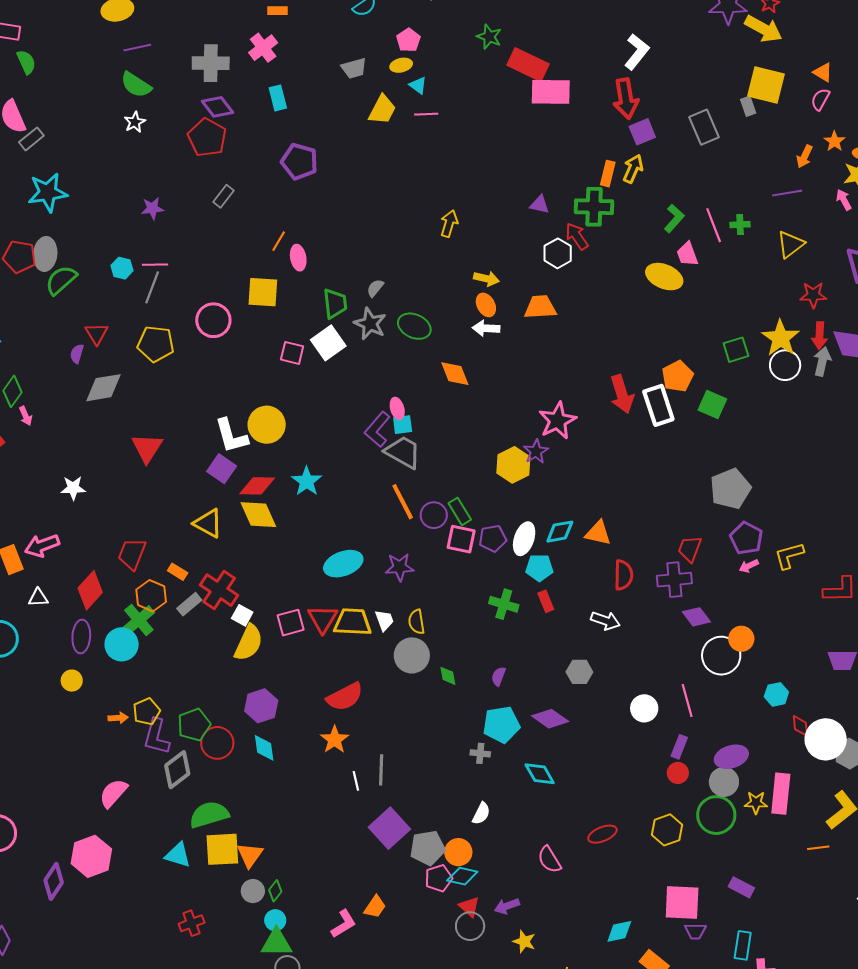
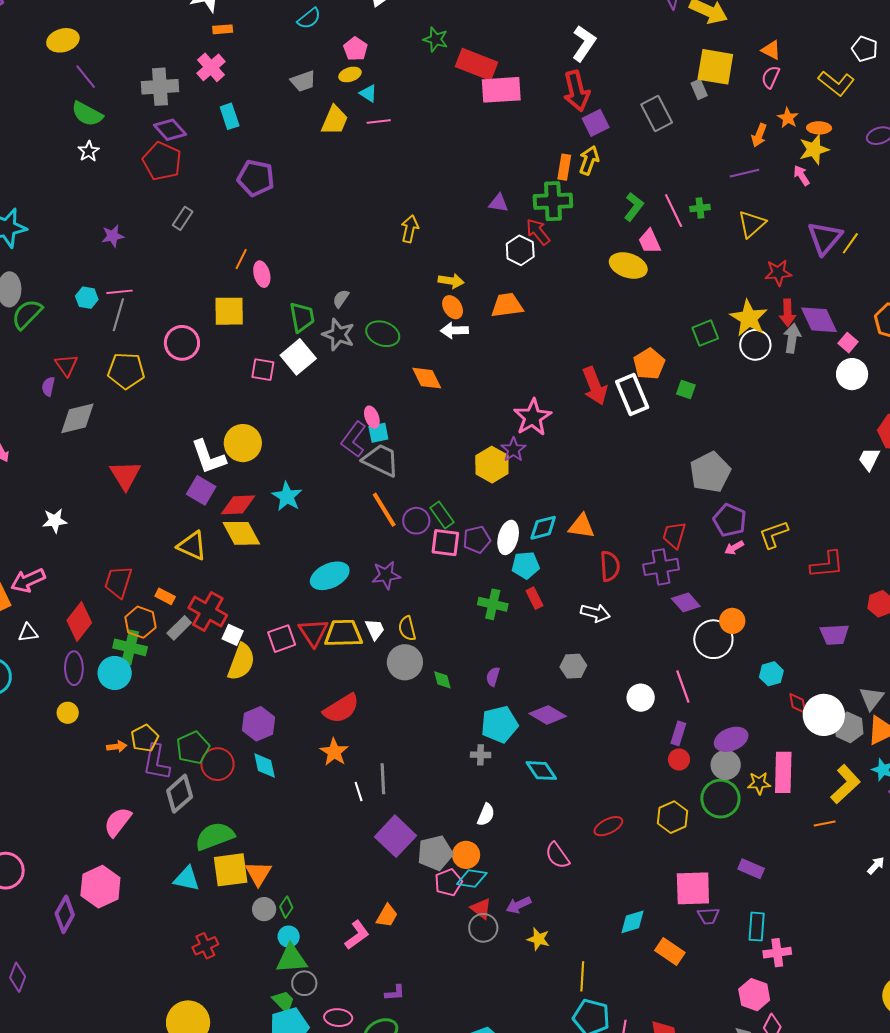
purple line: (137, 48) -> (86, 77), turned 68
green square: (712, 405) -> (686, 390), size x0.7
green cross: (139, 620) -> (130, 647), turned -32

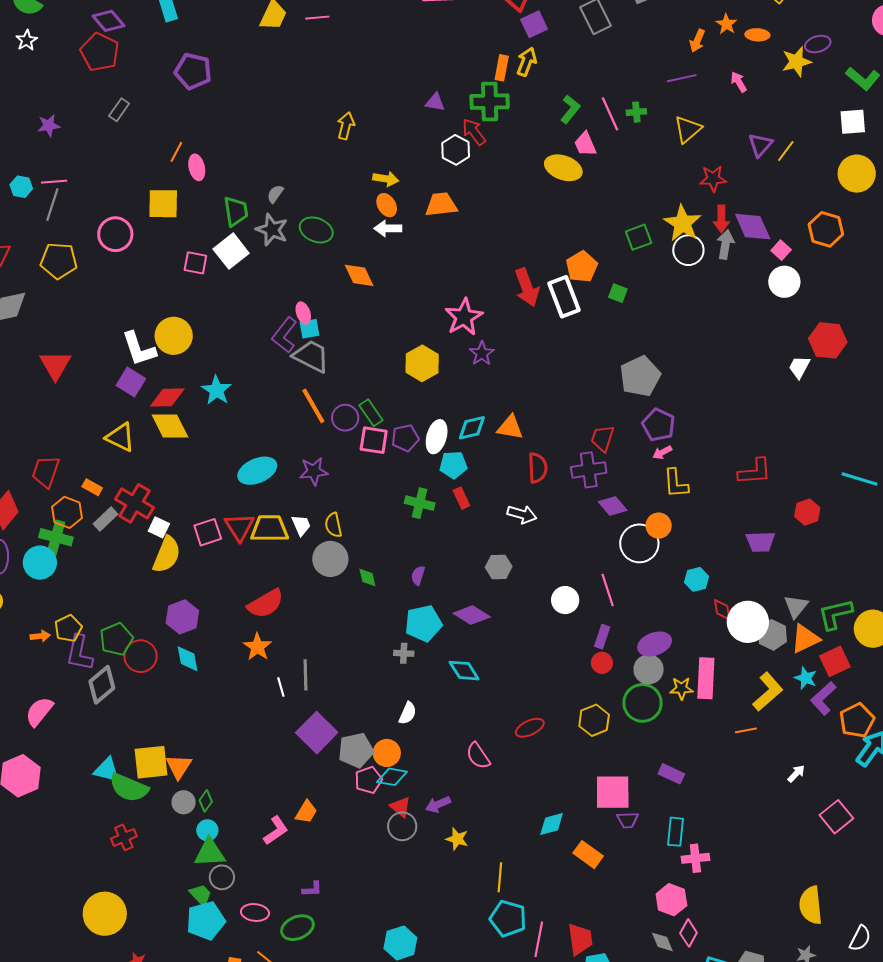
yellow star: (814, 149) -> (797, 62), moved
purple triangle: (825, 238) -> (760, 145), size x0.7
purple star: (513, 450) -> (482, 353), moved
yellow L-shape: (774, 534) -> (676, 483), moved, turned -76
green semicircle: (215, 836) -> (129, 788), moved, turned -138

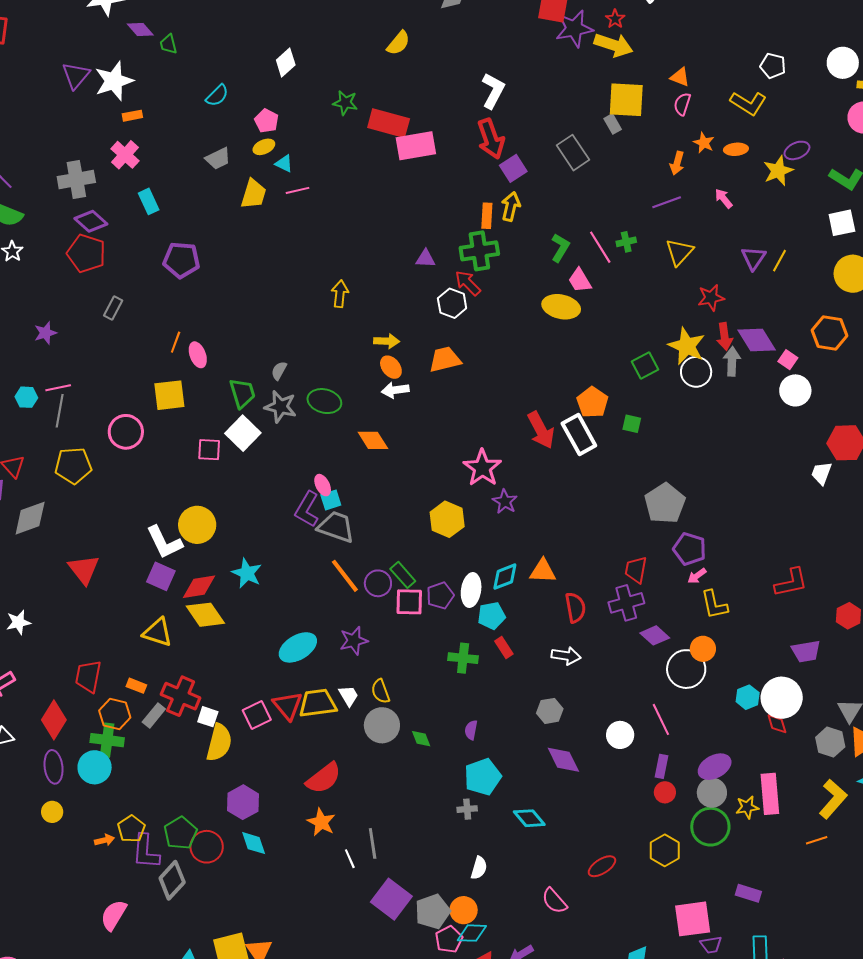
purple diamond: (472, 615) -> (563, 760), moved, turned 39
white circle: (748, 622) -> (782, 698), moved

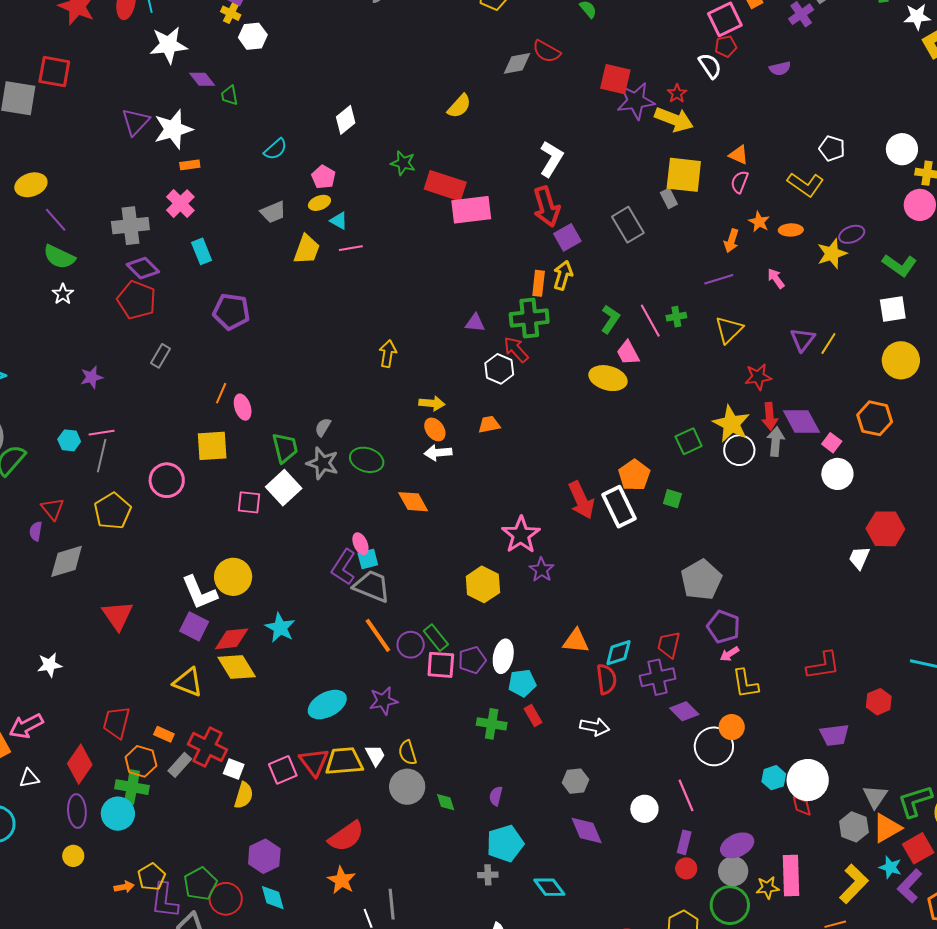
orange trapezoid: (445, 359) -> (489, 425), size x0.7
yellow pentagon: (73, 466) -> (112, 511), turned -30
cyan diamond: (505, 577) -> (618, 653), moved
yellow semicircle: (219, 743) -> (244, 795), size x0.7

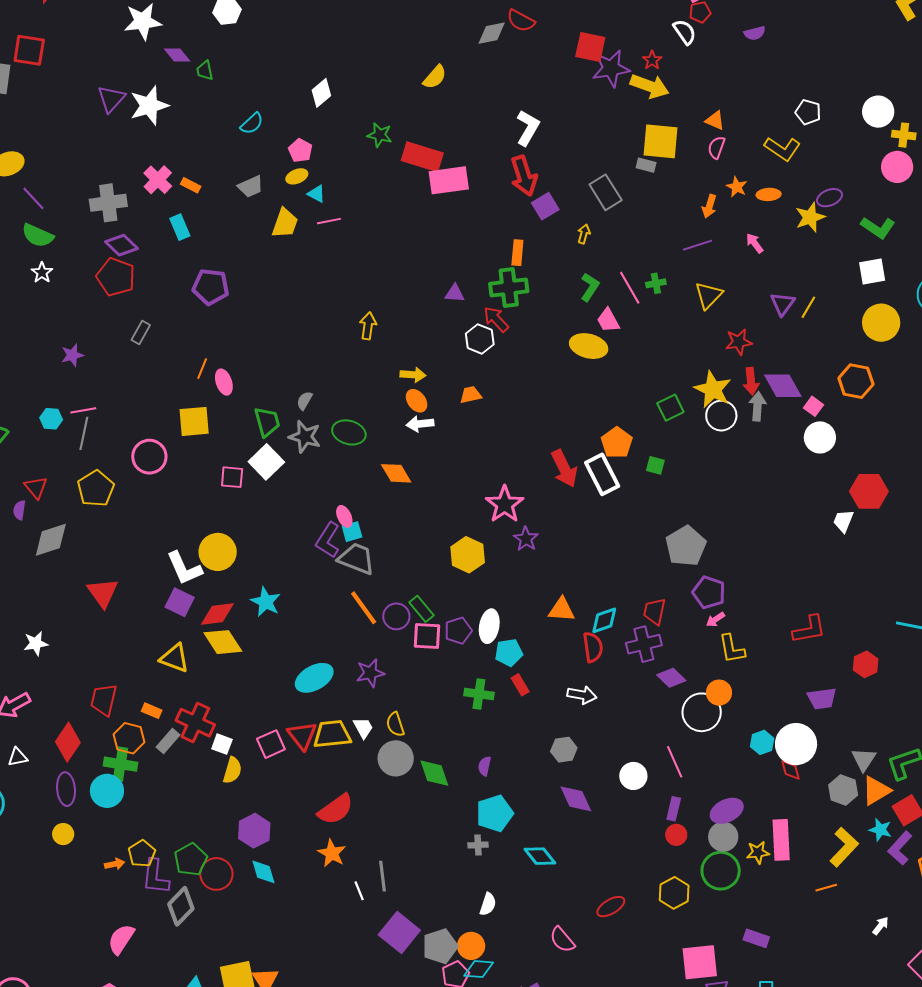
orange rectangle: (190, 165) -> (191, 185), moved, turned 36
gray rectangle: (669, 198) -> (646, 165), turned -48
yellow arrow: (563, 275) -> (584, 234), moved, size x0.7
green diamond: (446, 802) -> (434, 773), size x1.6

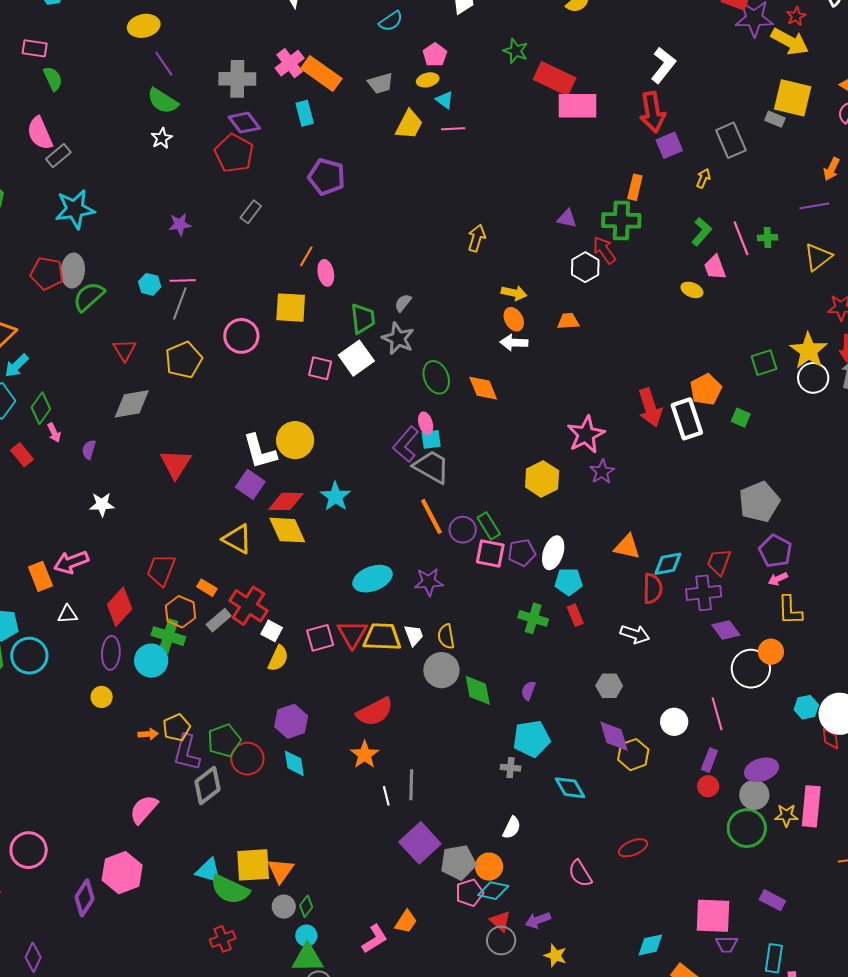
orange rectangle: (191, 185) -> (321, 73), size x2.0
yellow ellipse: (589, 346) -> (692, 290), size x0.6
green ellipse: (349, 432) -> (436, 377), moved, turned 44
purple semicircle: (19, 510) -> (89, 450), moved
yellow hexagon: (674, 893) -> (633, 755), moved

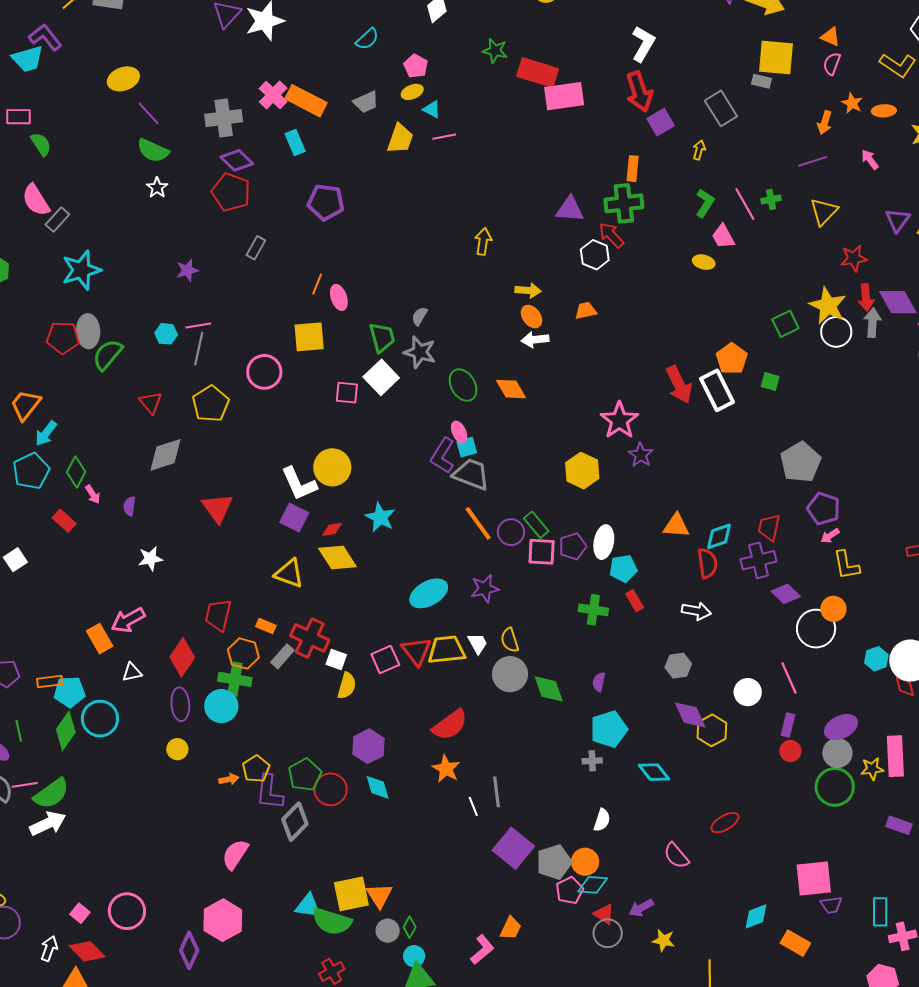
purple triangle: (567, 219) -> (570, 209), size x1.4
red diamond: (286, 501) -> (332, 529), size x0.6
purple rectangle: (772, 900) -> (899, 825), moved

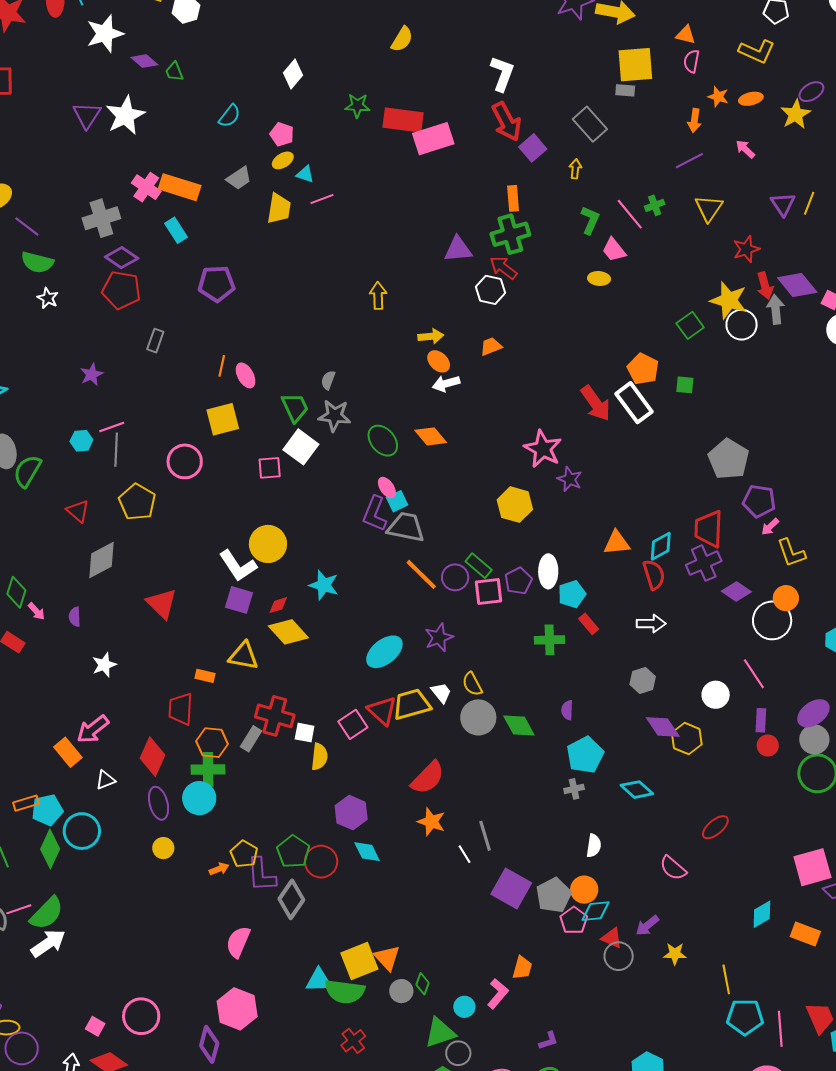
red trapezoid: (769, 528) -> (709, 529), size x1.4
orange rectangle: (266, 626) -> (205, 676), moved
cyan circle: (414, 956) -> (464, 1007), moved

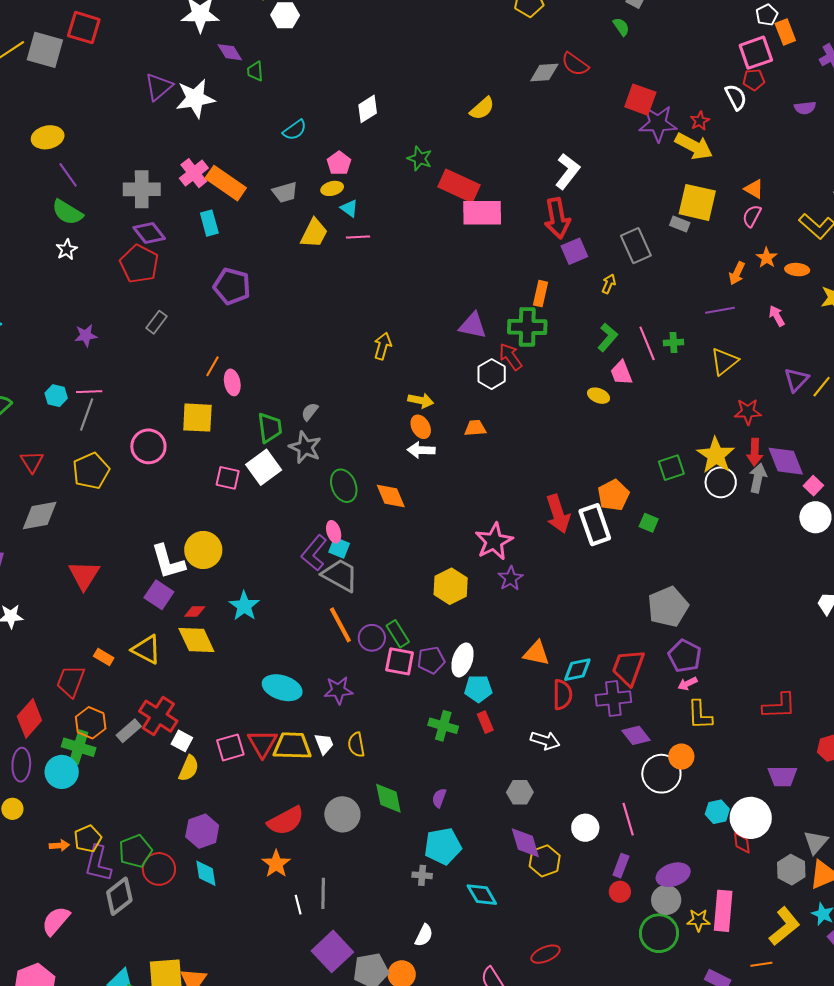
cyan square: (397, 501) -> (339, 548), turned 30
cyan ellipse: (384, 652) -> (282, 688), turned 39
gray circle: (478, 717) -> (342, 814), moved

